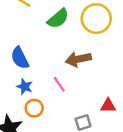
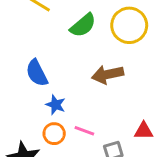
pink line: (59, 84) -> (84, 131), moved, turned -35
blue star: (25, 87) -> (56, 105), moved

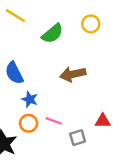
yellow circle: (129, 25) -> (91, 24), moved, size x0.6

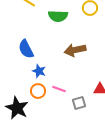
green semicircle: (52, 34) -> (58, 16), turned 42

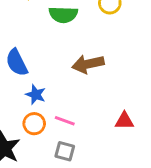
gray square: (79, 103) -> (65, 151), moved, turned 32

